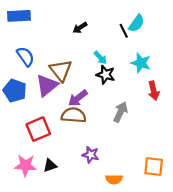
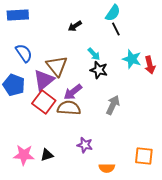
cyan semicircle: (137, 23) -> (113, 13), moved
red arrow: (154, 91) -> (150, 65), moved
red square: (38, 129) -> (44, 102), moved, turned -30

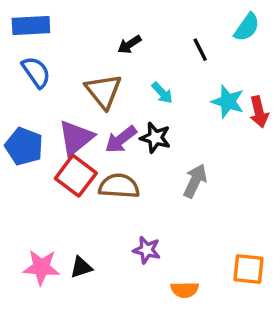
cyan semicircle: (113, 13) -> (247, 27), moved
blue semicircle: (24, 53) -> (36, 72), moved
brown triangle: (57, 66) -> (103, 91), moved
black star: (99, 70) -> (155, 138), moved
purple arrow: (73, 92) -> (121, 139), moved

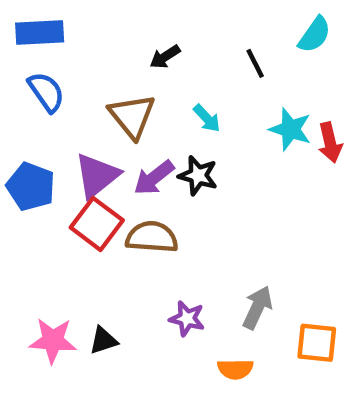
gray arrow: (195, 181) -> (257, 307), moved

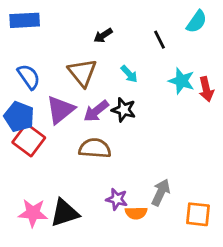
blue semicircle: (46, 92) -> (29, 77), moved
red square: (97, 224) -> (29, 140), moved
black triangle: (103, 340) -> (65, 213), size x1.6
orange semicircle: (235, 369) -> (136, 213), moved

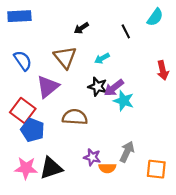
cyan arrow: (129, 74) -> (102, 58), turned 104
cyan star: (181, 81) -> (124, 101), moved
purple arrow: (96, 111) -> (114, 88), moved
blue pentagon: (19, 117) -> (33, 130), moved

